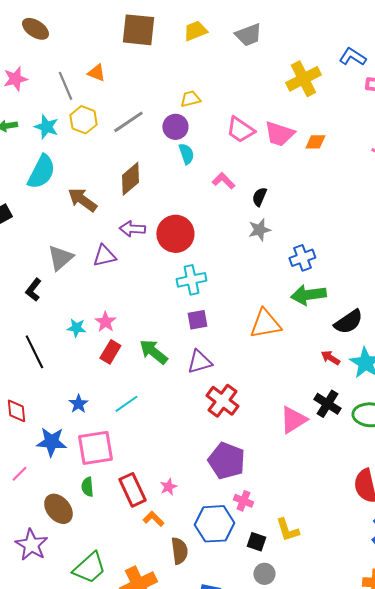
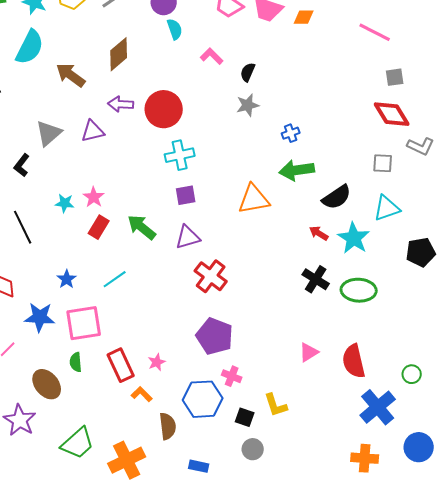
blue cross: (302, 258) -> (291, 133), size x0.7
pink triangle: (293, 420) -> (309, 352), moved, size x0.7

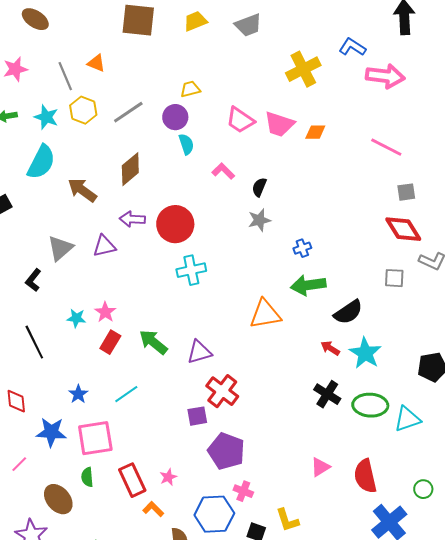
purple square: (186, 195) -> (197, 416), moved
cyan triangle: (387, 208) -> (407, 419), moved

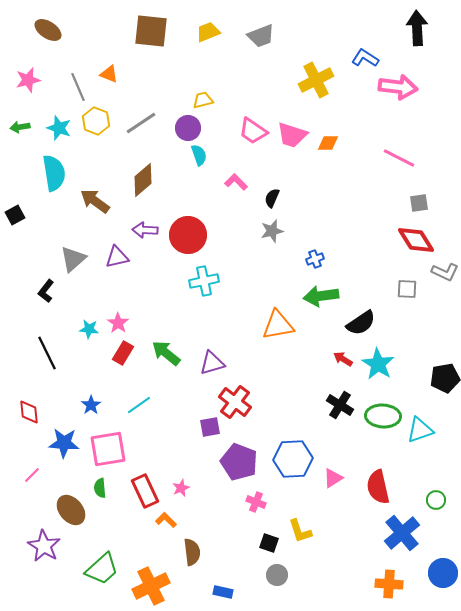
cyan semicircle: (41, 162) -> (54, 173), turned -36
blue hexagon: (214, 514) -> (293, 459), moved

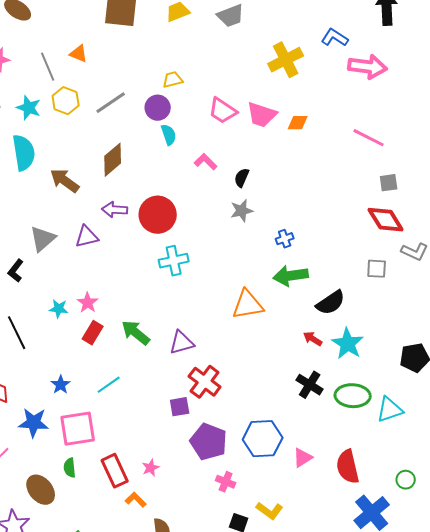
yellow L-shape: (300, 531) -> (270, 511), turned -36

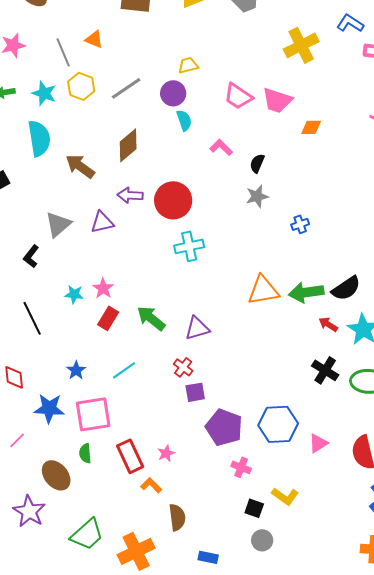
orange diamond: (298, 123) -> (311, 127), moved
green arrow: (291, 276) -> (306, 292), moved
red cross: (205, 382) -> (183, 367), moved, size x0.6

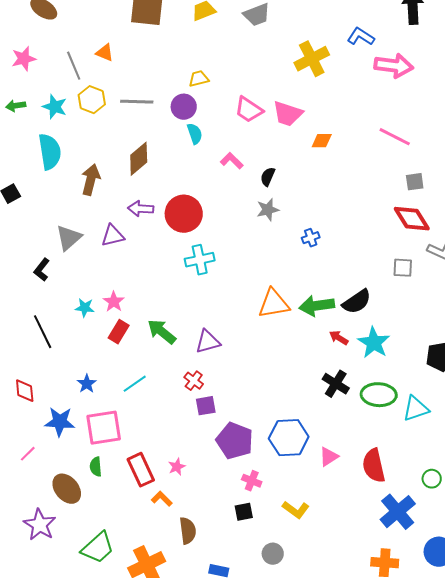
gray line: (126, 88) -> (137, 102), turned 36
brown arrow: (80, 166) -> (91, 180), turned 68
black square: (254, 508) -> (244, 512), moved, turned -30

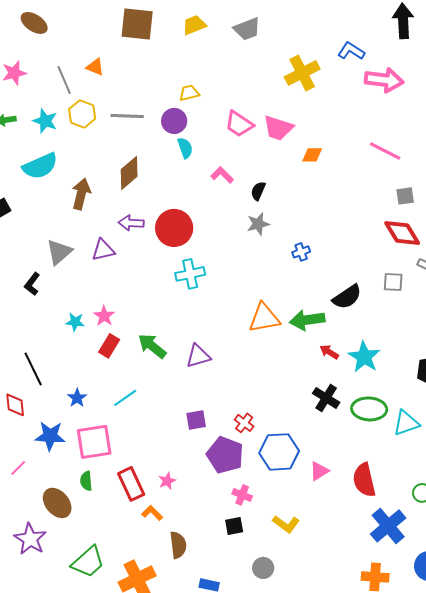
cyan semicircle: (50, 152) -> (40, 166), turned 75
black semicircle: (357, 302) -> (347, 297), moved
black line: (43, 332) -> (33, 369), moved
red cross: (194, 381) -> (244, 423), moved

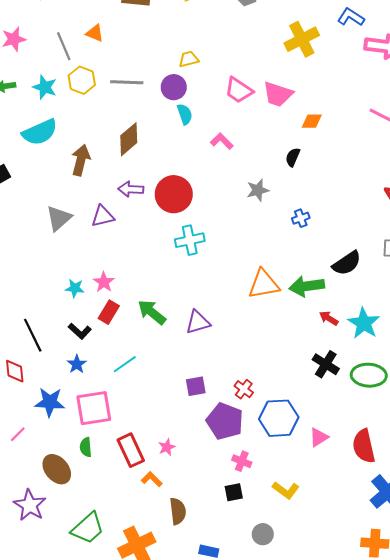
black semicircle: (258, 191) -> (293, 157), moved
black L-shape: (32, 284) -> (80, 331), moved, turned -85

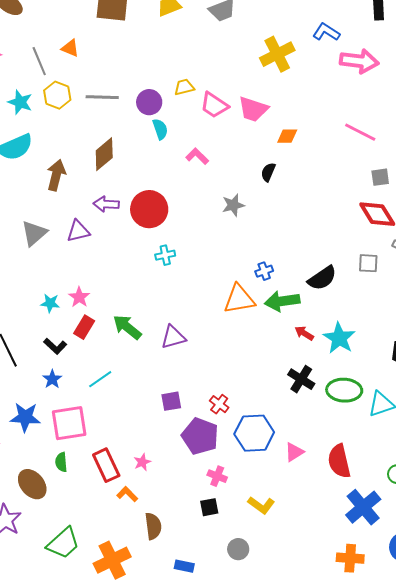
yellow trapezoid: (189, 59) -> (184, 87), moved
blue cross: (301, 218) -> (264, 271), moved
cyan cross: (190, 240) -> (165, 255), size x0.7

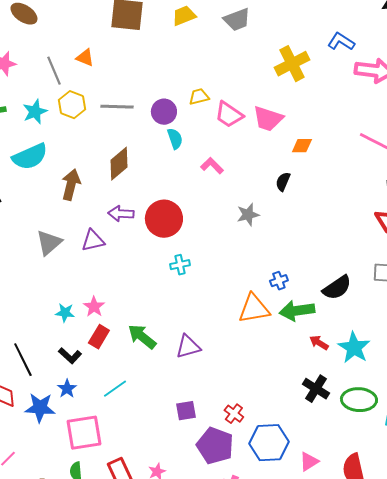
cyan star: (20, 102) -> (35, 112), turned 30
blue star: (25, 417) -> (40, 408), moved

